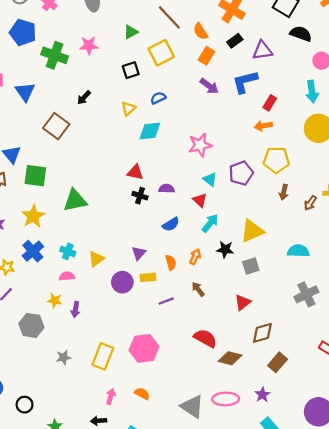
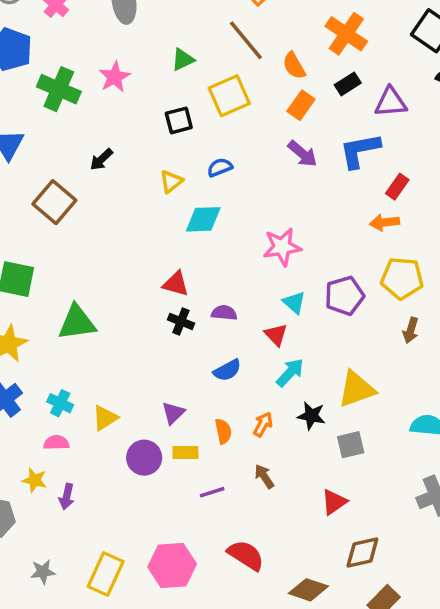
pink star: (89, 46) -> (115, 77), turned -30
red semicircle: (205, 338) -> (246, 555), moved

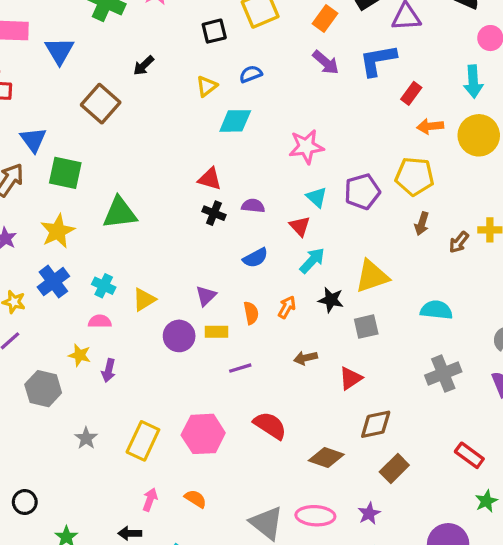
orange arrow: (384, 222) -> (430, 126), moved
brown arrow: (264, 476) -> (305, 358), moved, turned -70
gray star: (43, 572) -> (86, 438), turned -30

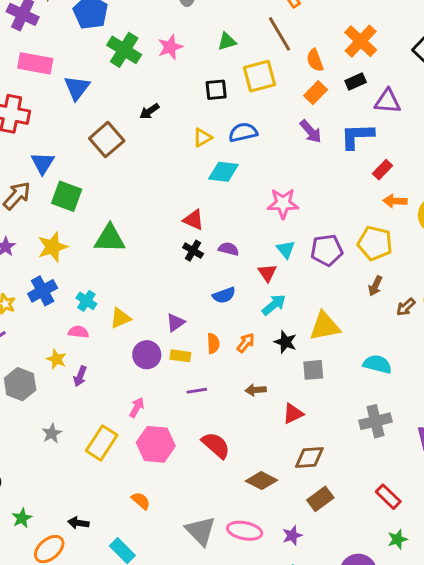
blue semicircle: (251, 74) -> (243, 132), size x1.4
pink arrow: (150, 500) -> (137, 407), moved

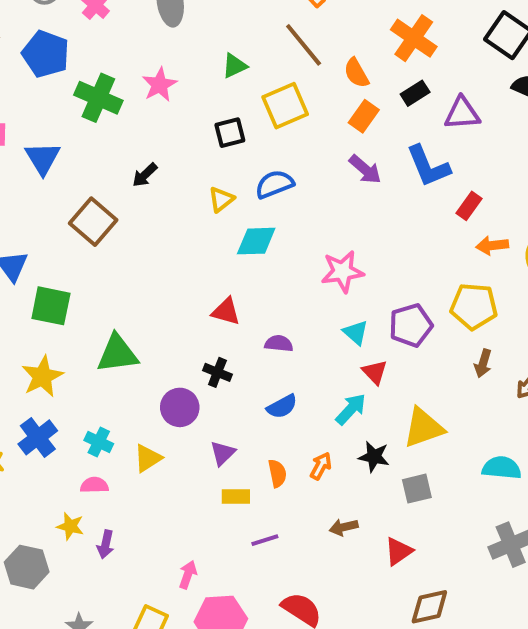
blue L-shape: (357, 136) -> (428, 166), turned -102
black cross: (193, 251) -> (217, 372), moved
red triangle: (267, 273) -> (375, 372), moved
purple circle: (147, 355) -> (180, 407), moved

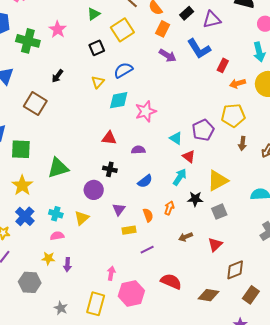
pink star: (342, 271) -> (146, 111), moved

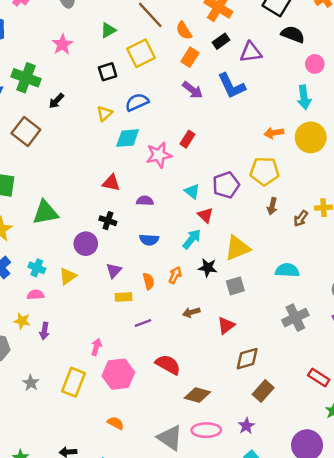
green cross: (28, 41) -> (26, 78), moved
red rectangle: (223, 65) -> (187, 139), moved
blue semicircle: (145, 181) -> (149, 240), turned 35
brown diamond: (208, 295) -> (197, 395), moved

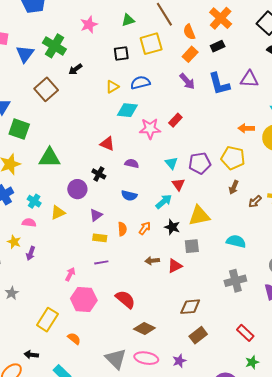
purple triangle: (251, 52) -> (249, 79), moved
purple line: (143, 323) -> (101, 262), moved
red triangle: (226, 325) -> (175, 266), moved
yellow rectangle: (73, 382) -> (47, 320), moved

